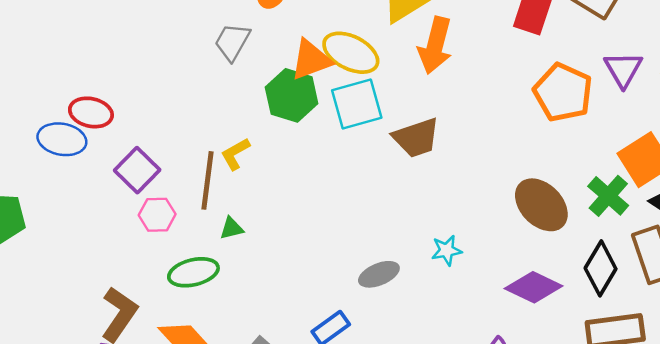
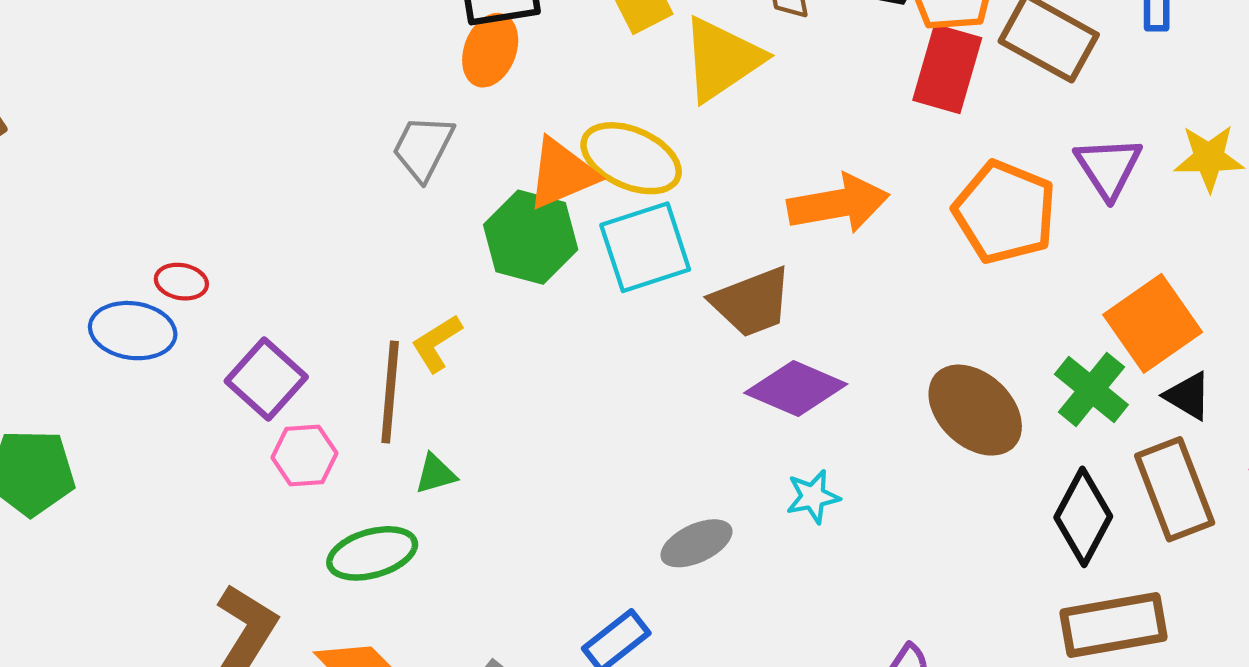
orange arrow: (435, 45) -> (838, 204), moved, turned -112
red ellipse: (91, 112) -> (181, 282), size x0.7
purple diamond: (534, 287) -> (796, 389), moved

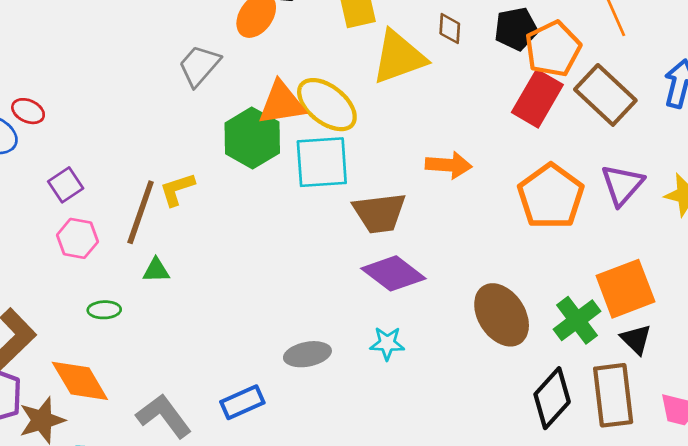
orange arrow: (838, 204) -> (449, 165), size x0.7
purple square: (266, 379) -> (66, 185), size x0.7
green ellipse: (372, 553) -> (104, 310), size x0.6

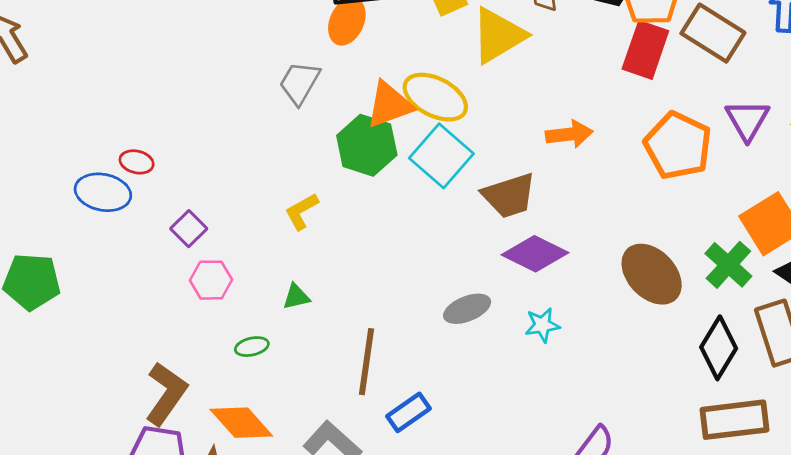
cyan square: (322, 162) -> (441, 156), turned -34
brown line: (141, 212) -> (366, 362), moved
gray ellipse: (307, 354) -> (467, 309), moved

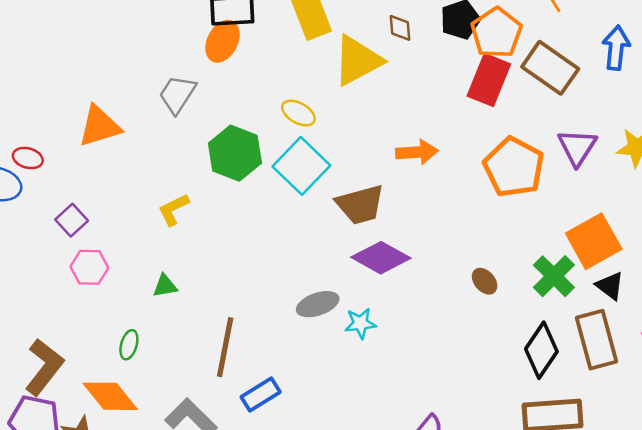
yellow ellipse: (435, 97) -> (298, 113), size x0.6
orange triangle: (389, 105) -> (99, 126), moved
brown ellipse: (652, 274) -> (485, 281), size x0.5
cyan star: (542, 325) -> (360, 323), moved
green ellipse: (252, 347) -> (129, 345), moved, turned -64

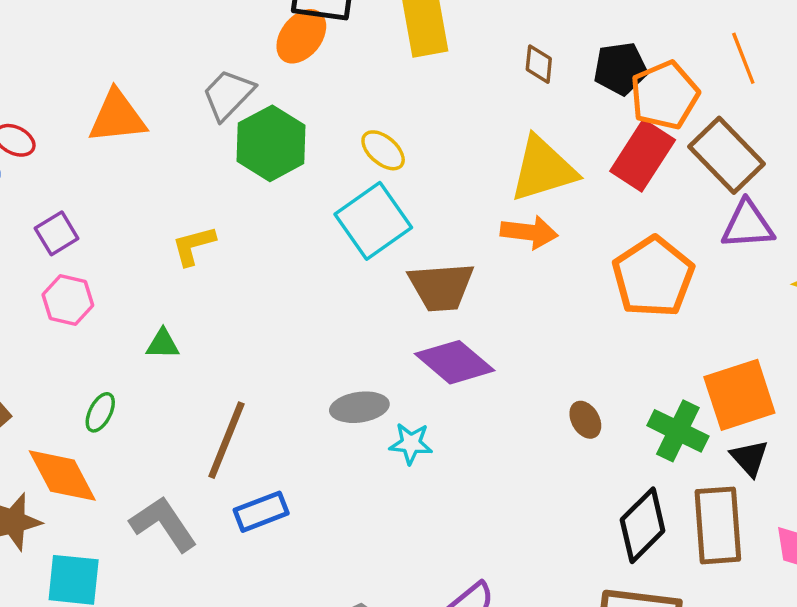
yellow triangle: (358, 61) -> (543, 169), moved
purple triangle: (577, 147) -> (748, 225), moved, turned 42
green hexagon: (235, 153) -> (271, 143), moved
green cross: (554, 276) -> (678, 431), turned -30

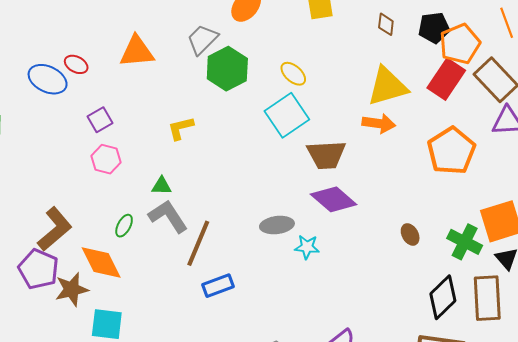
gray L-shape: (163, 524) -> (168, 216), moved

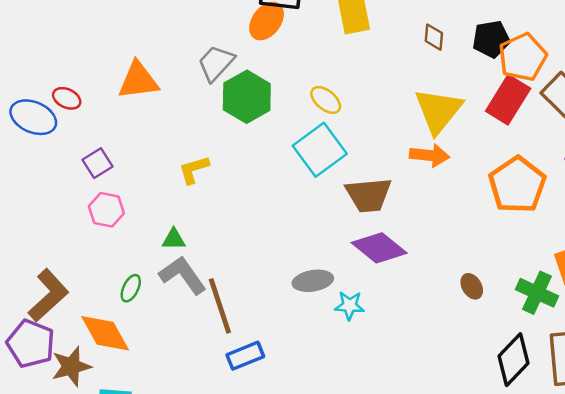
yellow triangle: (387, 86) -> (438, 111), turned -33
brown line: (198, 243) -> (220, 306), turned -39

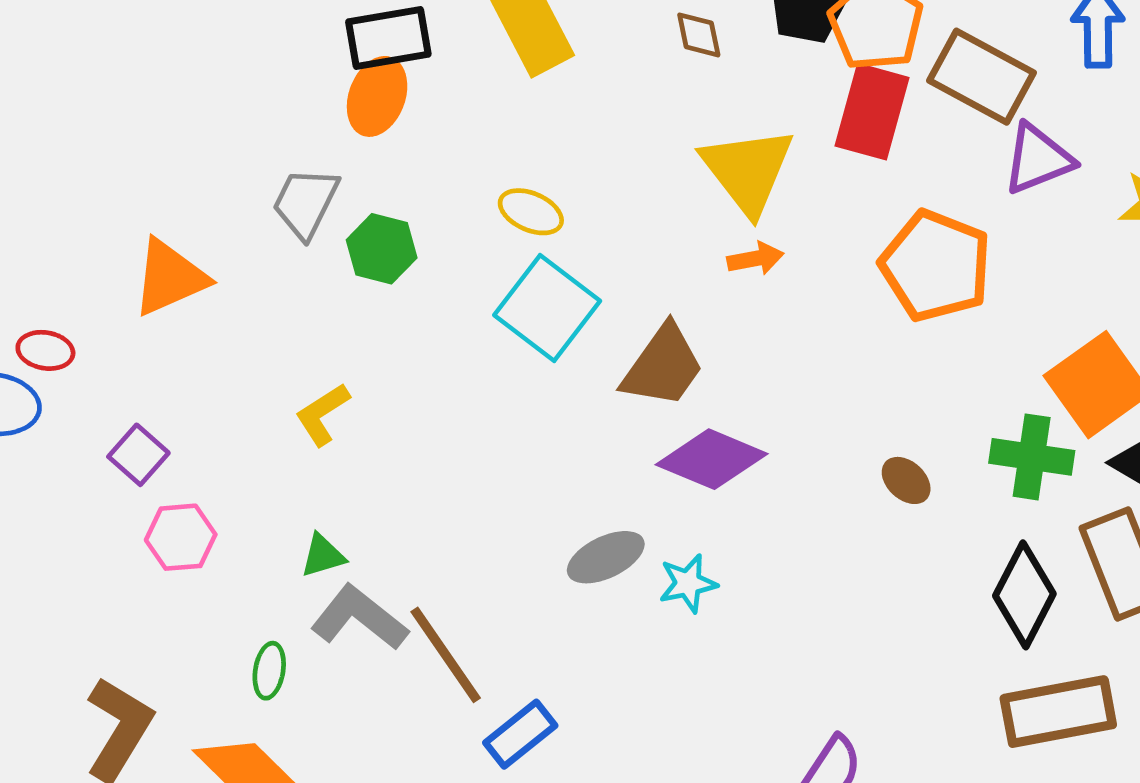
green hexagon: (247, 97) -> (382, 249), size x0.7
orange arrow: (430, 155) -> (755, 259), size x0.7
brown trapezoid: (368, 195) -> (663, 366), turned -33

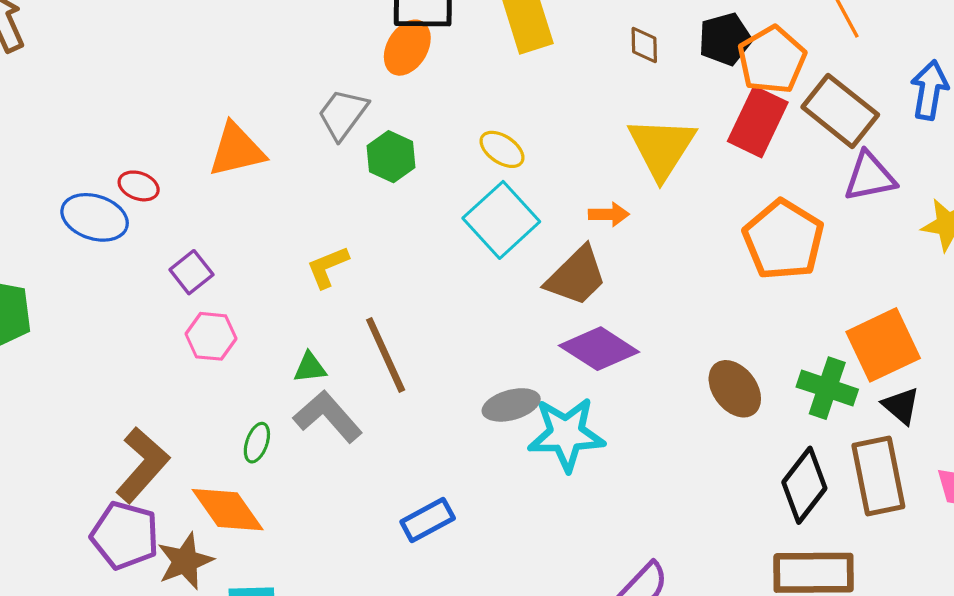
orange arrow: (755, 259) -> (609, 214), moved
brown ellipse: (906, 480) -> (735, 389), size x1.6
cyan star: (688, 583) -> (566, 434), size x1.8
brown line: (446, 655) -> (386, 355), moved

